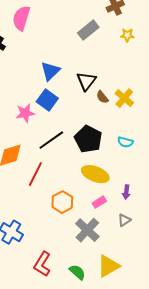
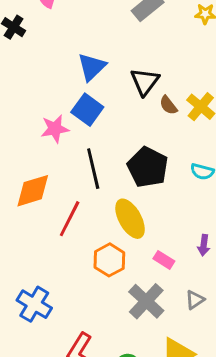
black line: (51, 140) -> (93, 169), turned -68
yellow ellipse: (95, 174) -> (130, 219), moved, turned 40
pink rectangle: (99, 202) -> (164, 260), turned 64
gray triangle: (124, 220) -> (195, 300), moved

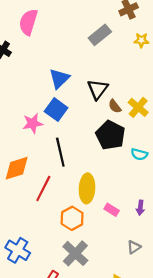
black pentagon: (148, 167) -> (110, 135), moved
yellow ellipse: (130, 219) -> (87, 188), turned 32
pink rectangle: (164, 260) -> (112, 210), moved
gray cross: (146, 301) -> (75, 253), moved

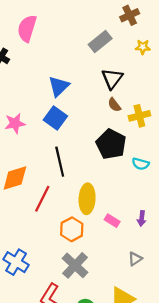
black triangle: (98, 89) -> (112, 79), moved
brown semicircle: (115, 106) -> (114, 105), moved
yellow cross: (138, 107) -> (139, 116), turned 36
pink star: (33, 123) -> (15, 123), moved

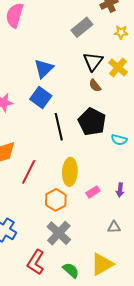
yellow cross: (139, 116) -> (118, 67), moved, turned -36
black line: (60, 162) -> (59, 127), moved
pink rectangle: (112, 221) -> (93, 192), turned -64
gray triangle: (135, 259) -> (114, 227), turned 32

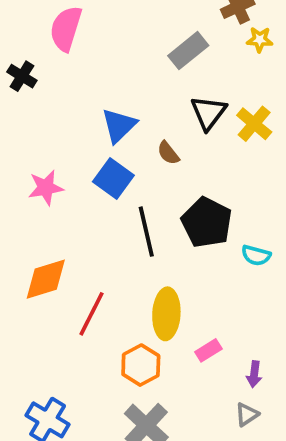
yellow star: (121, 32) -> (260, 40), moved
brown semicircle: (95, 86) -> (168, 153), moved
purple arrow: (120, 190) -> (254, 374), moved
gray triangle: (114, 227) -> (247, 414), turned -32

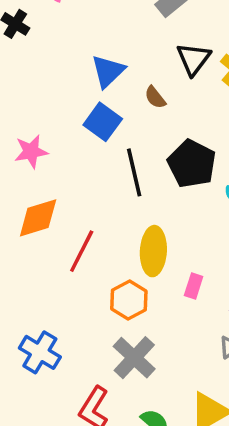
pink star: (46, 188) -> (31, 151), moved
pink rectangle: (208, 350) -> (194, 286), turned -40

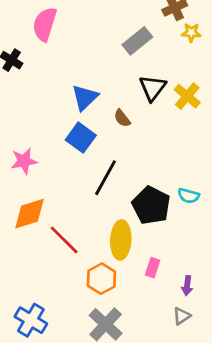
black pentagon: (192, 164) -> (151, 205), moved
black line: (134, 172) -> (106, 178), turned 42
red line: (82, 251) -> (64, 240), turned -72

